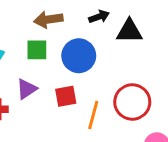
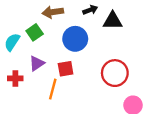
green square: (37, 50) -> (35, 32), moved, turned -35
orange line: (93, 115) -> (53, 89), moved

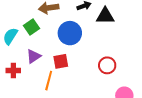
red circle: (115, 73) -> (107, 65), size x0.7

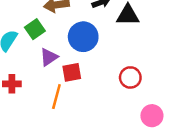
purple triangle: (34, 56) -> (49, 57), moved

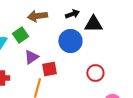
blue circle: (83, 37) -> (70, 41), moved

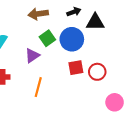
green square: (20, 35) -> (47, 38), moved
red square: (49, 69) -> (76, 68), moved

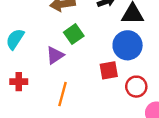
blue circle: (72, 39) -> (128, 45), moved
red circle: (97, 72) -> (136, 87), moved

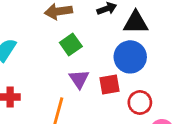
purple triangle: (55, 55) -> (79, 79), moved, turned -30

